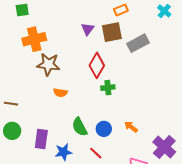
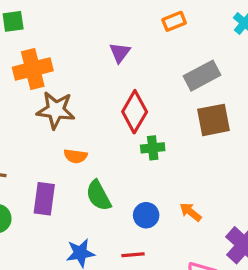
brown square: (112, 32) -> (213, 120), moved
green semicircle: (80, 127) -> (98, 196), moved
purple rectangle: (41, 139) -> (44, 199), moved
red line: (96, 153) -> (133, 255), turned -48

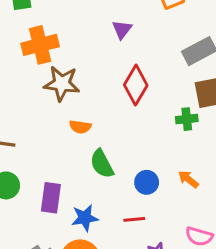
green cross: (153, 148) -> (187, 119), moved
purple rectangle: (44, 199) -> (51, 198), moved

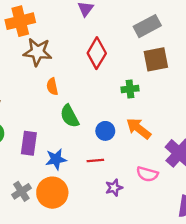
green cross: (187, 119) -> (130, 89), moved
orange semicircle: (80, 127) -> (52, 87), turned 70
orange arrow: (188, 179) -> (139, 128), size x1.5

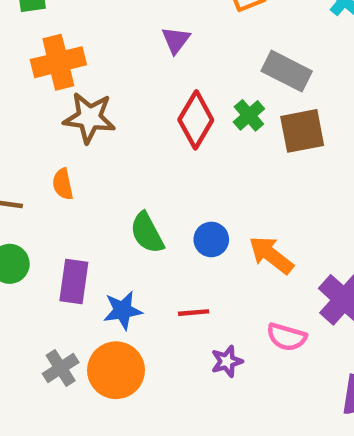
gray rectangle: (147, 26) -> (287, 71), turned 55
orange semicircle: (52, 87) -> (63, 184), moved
green cross: (130, 89) -> (249, 115), moved, turned -35
blue circle: (105, 131) -> (211, 239), moved

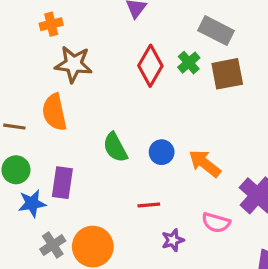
orange cross: (58, 62) -> (51, 24), size x0.6
orange semicircle: (63, 184) -> (54, 112), size x1.6
blue star: (123, 310) -> (32, 203), moved

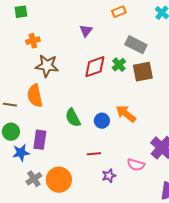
red diamond: (150, 66) -> (95, 67), turned 40
orange arrow: (205, 163) -> (126, 114), moved

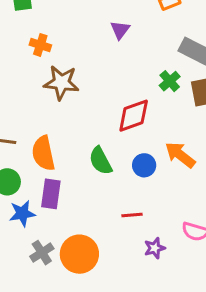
orange cross: (33, 41) -> (40, 45), turned 32
red diamond: (95, 67) -> (134, 116), moved
orange semicircle: (35, 96) -> (43, 153), moved

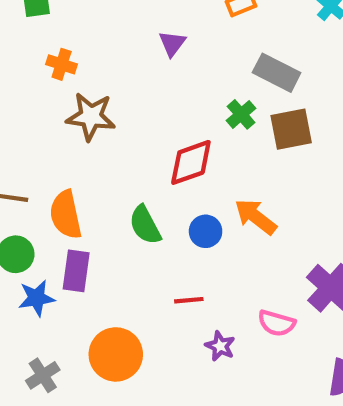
purple star: (155, 248) -> (220, 346), turned -30
gray cross: (42, 253) -> (43, 375), moved

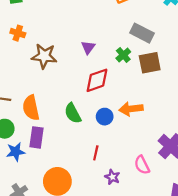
purple triangle: (172, 43) -> (88, 47), moved
orange cross: (62, 64) -> (18, 33), moved
orange arrow: (256, 217) -> (131, 109), turned -45
red line: (189, 300) -> (96, 153), turned -72
pink semicircle: (277, 323) -> (142, 165), turned 48

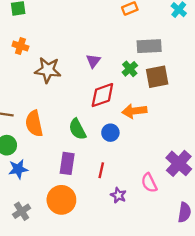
gray rectangle: (142, 33) -> (149, 46), turned -30
orange arrow: (131, 109) -> (134, 111), moved
purple rectangle: (36, 137) -> (67, 163), moved

